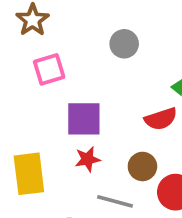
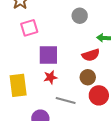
gray circle: (124, 44) -> (80, 16), moved
brown circle: (142, 166) -> (88, 77), moved

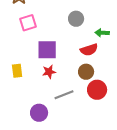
gray circle: (80, 16) -> (76, 19), moved
yellow rectangle: (18, 85) -> (17, 71), moved, size x0.6
gray line: (66, 100) -> (64, 95), turned -36

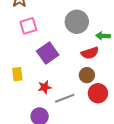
gray circle: (76, 19) -> (77, 22), size x1.5
purple square: (47, 50) -> (48, 53), turned -35
red star: (49, 72) -> (45, 87), moved

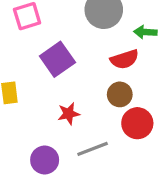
red star: (45, 87) -> (69, 114), moved
gray line: (65, 98) -> (93, 149), moved

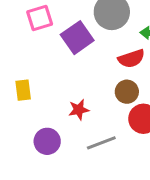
purple square: (57, 59) -> (77, 38), moved
purple circle: (45, 160) -> (47, 141), moved

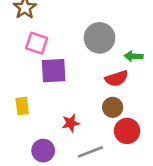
pink square: (40, 18) -> (37, 43), turned 35
purple square: (77, 38) -> (54, 71), moved, turned 32

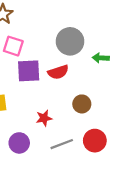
red semicircle: (117, 78) -> (58, 72), moved
red circle: (127, 131) -> (95, 141), moved

